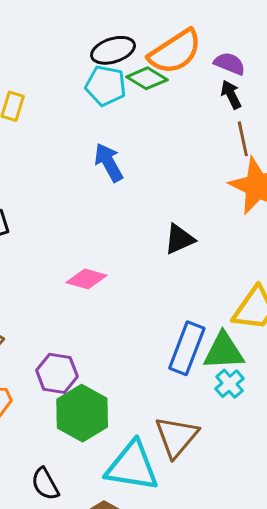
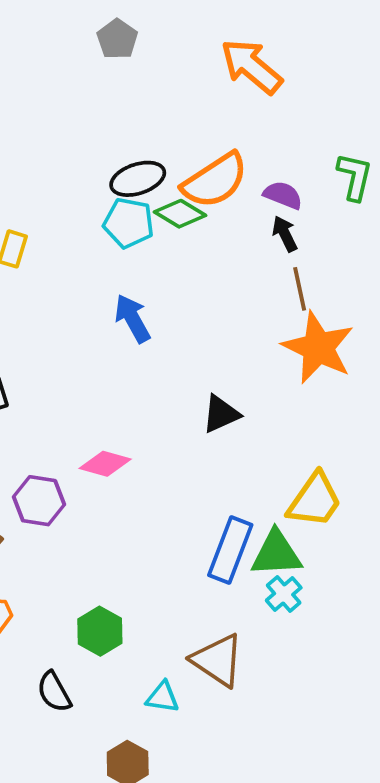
purple hexagon: (57, 373) -> (39, 501), moved
green hexagon: (82, 413) -> (100, 631), size x0.7
brown triangle: (176, 437) -> (218, 660), turned -36
cyan triangle: (132, 466) -> (162, 697), size x0.5
black semicircle: (45, 484) -> (54, 692), moved

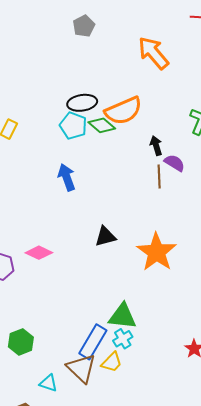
purple semicircle: (283, 195) -> (175, 163), moved
orange star: (318, 348) -> (157, 252), moved
yellow trapezoid: (315, 500) -> (112, 362), moved, size x0.7
blue rectangle: (230, 550) -> (93, 342), moved

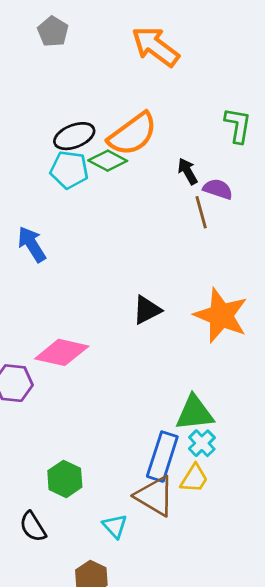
blue arrow: (67, 177) -> (32, 244), moved
pink diamond: (39, 253) -> (62, 352), size x1.4
cyan triangle: (48, 383) -> (115, 526), turned 42

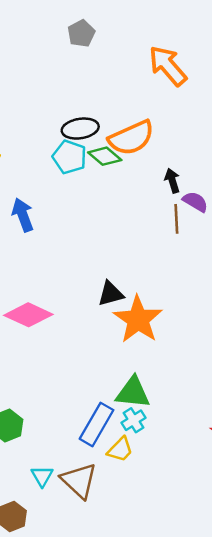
orange star: (221, 315) -> (138, 319), moved
brown triangle: (155, 496) -> (79, 481), moved

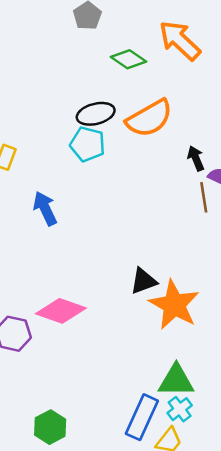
green diamond: (105, 156) -> (128, 59), moved

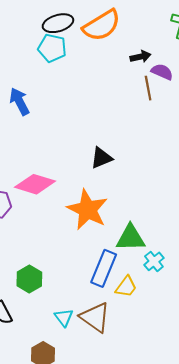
black arrow: (196, 158) -> (141, 57), turned 102
orange star: (174, 305) -> (87, 210), moved
cyan cross: (180, 409) -> (154, 261), moved

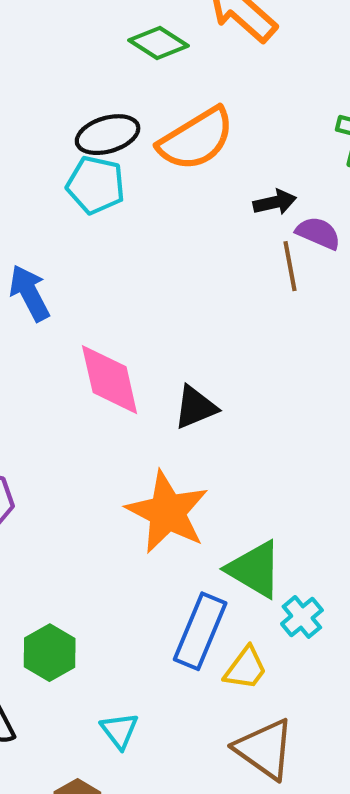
pink diamond: (35, 184) -> (110, 380), moved, turned 60
green triangle: (131, 238) -> (255, 569), turned 32
brown triangle: (95, 317) -> (265, 749), moved

